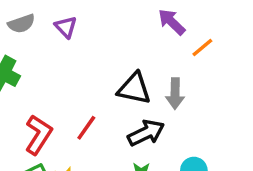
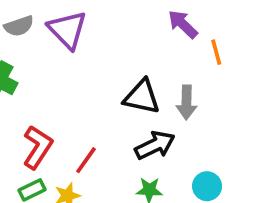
purple triangle: (66, 27) -> (67, 30), size x1.6
orange line: (202, 47) -> (216, 52), turned -65
red line: (86, 128) -> (86, 160), moved

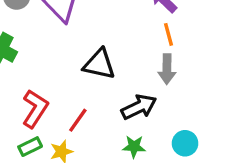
orange line: (216, 52) -> (169, 34), moved
black triangle: (142, 97) -> (99, 64), moved

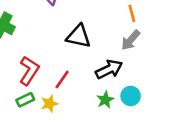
gray arrow: (167, 69) -> (131, 40), turned 40
cyan circle: (185, 143) -> (131, 96), moved
green star: (134, 147) -> (105, 100), turned -30

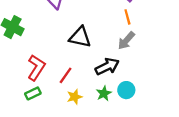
yellow star: (49, 104) -> (75, 97), moved

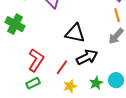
black arrow: (107, 66) -> (87, 57), moved

